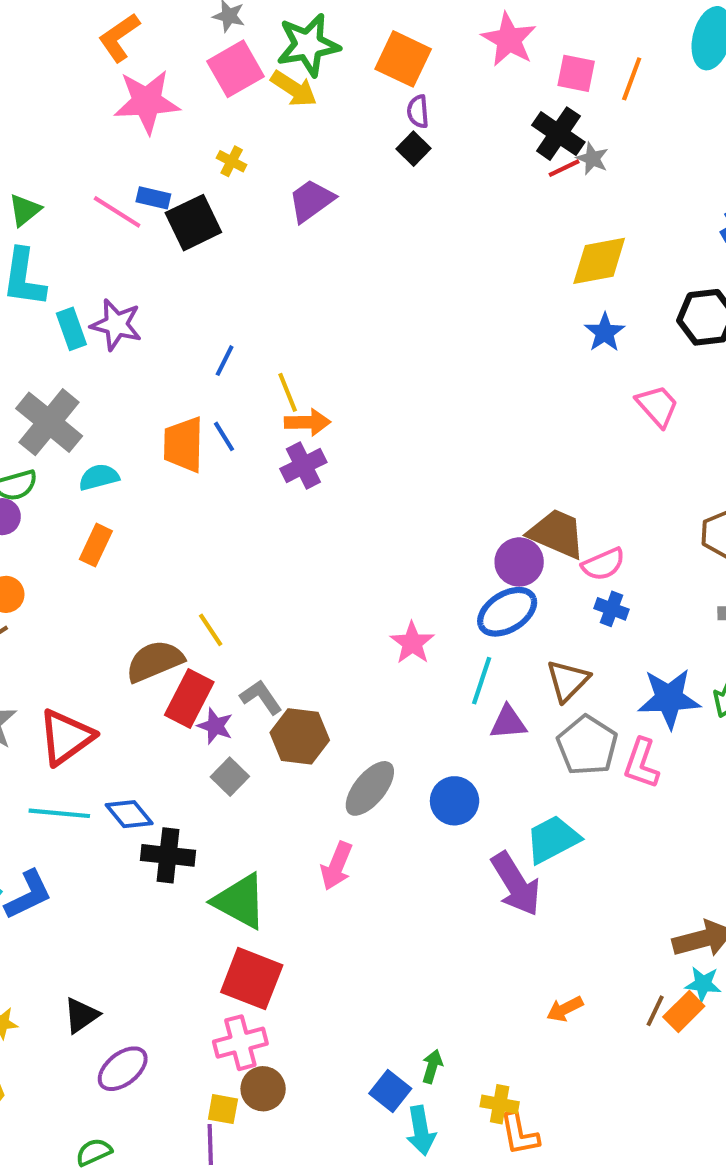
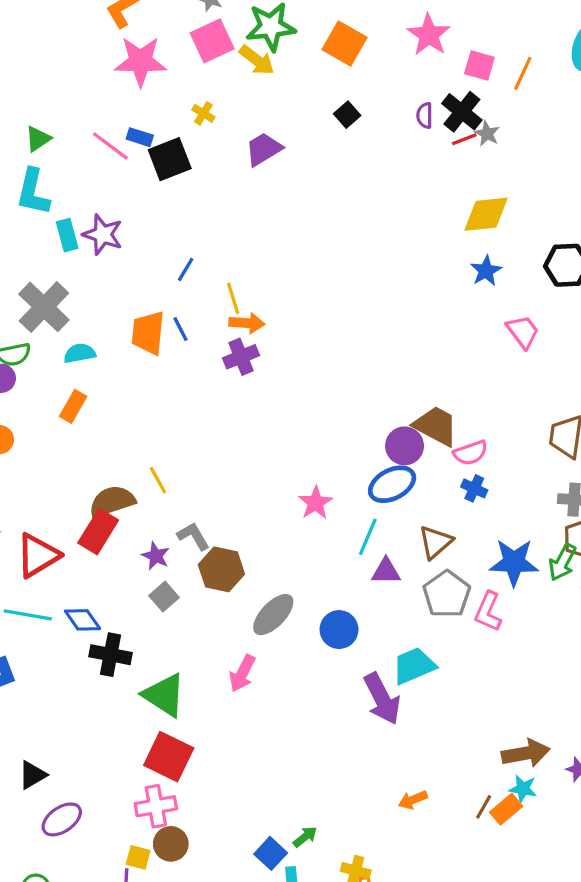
purple semicircle: (418, 112) -> (425, 115), moved
red rectangle: (189, 699) -> (98, 532), moved
green arrow: (432, 1066) -> (305, 837), turned 30

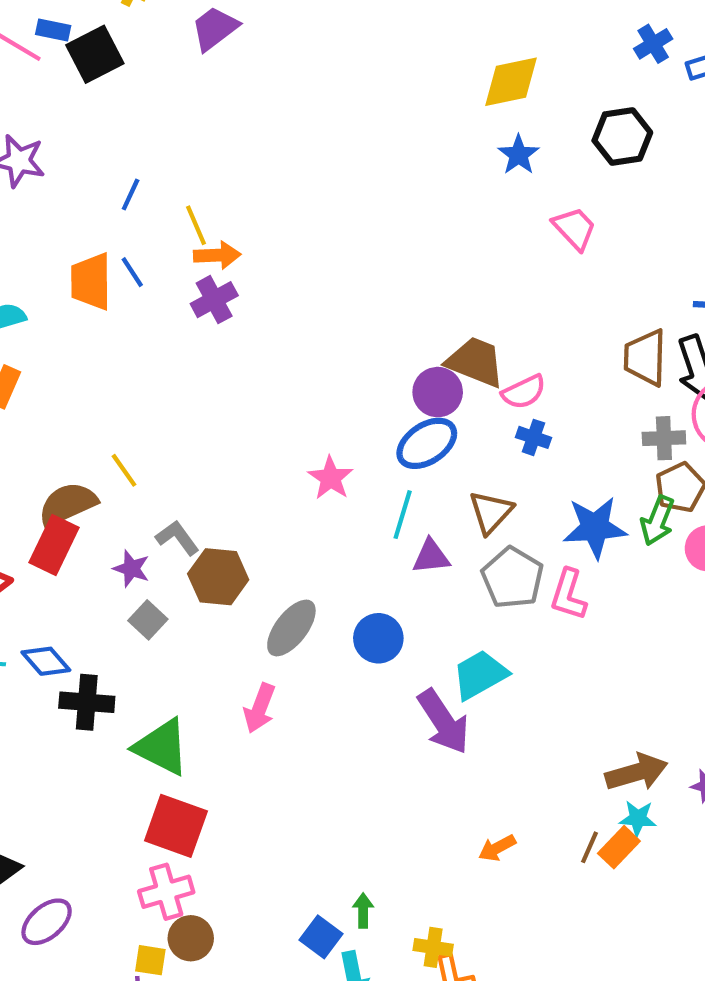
green arrow: (305, 837) -> (363, 911), turned -45

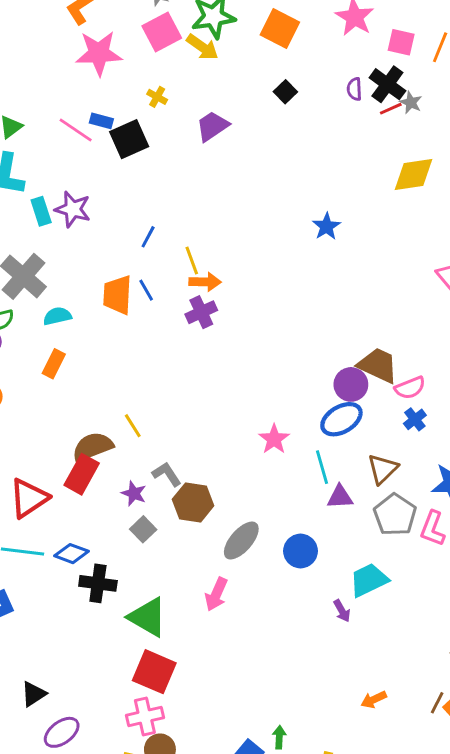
blue star: (519, 155) -> (327, 226), moved
blue cross: (534, 437) -> (415, 419), turned 30
cyan line: (403, 515) -> (322, 467), turned -36
blue diamond: (46, 661) -> (72, 554), turned -32
purple arrow: (443, 722) -> (342, 611), size x0.5

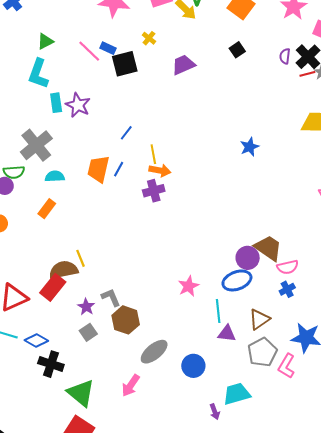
blue line: (146, 290) -> (119, 169), turned 49
yellow line: (133, 426) -> (81, 258), moved

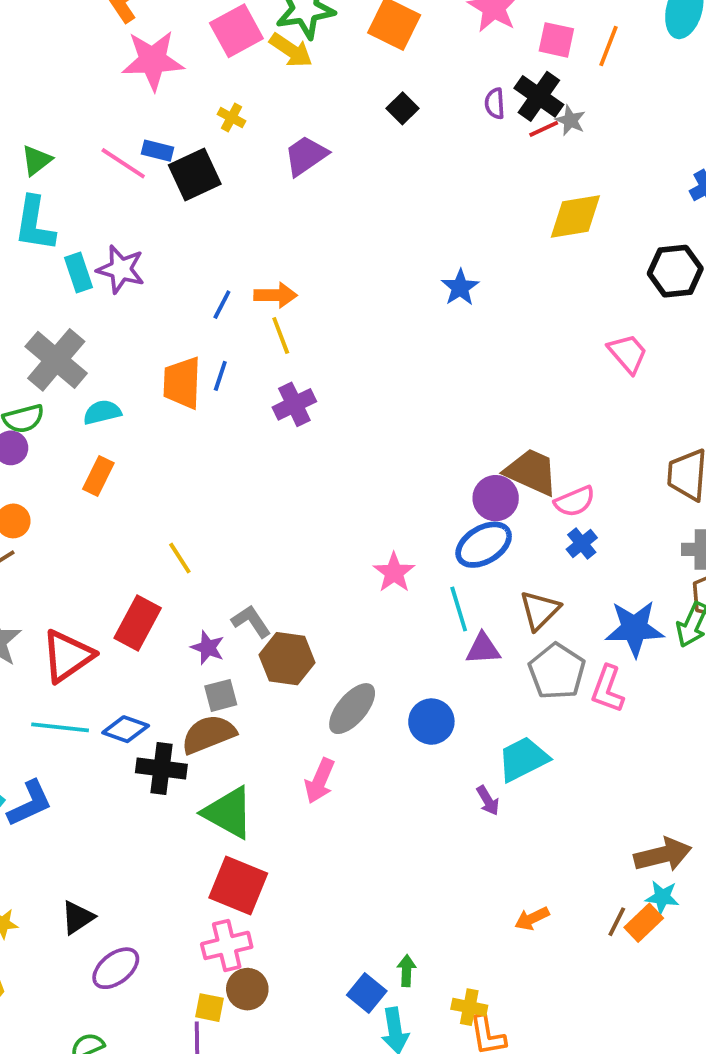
orange arrow: (160, 170) -> (276, 295), moved
brown semicircle: (64, 270) -> (209, 734), moved
gray square: (88, 332) -> (221, 695), turned 30

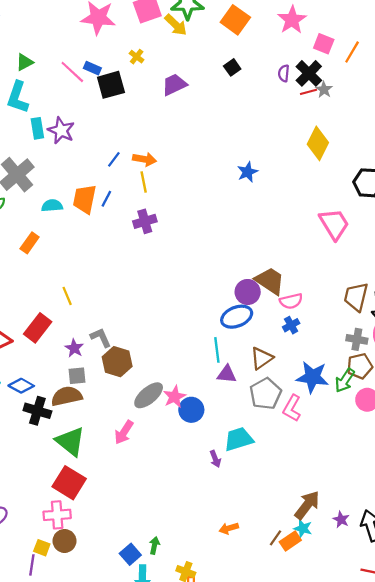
yellow diamond: (575, 216) -> (318, 143), turned -64
pink trapezoid: (628, 353) -> (334, 224), size x1.4
cyan semicircle: (102, 412) -> (52, 206), moved
pink star: (394, 573) -> (175, 397), moved
brown arrow: (663, 855) -> (307, 505), turned -48

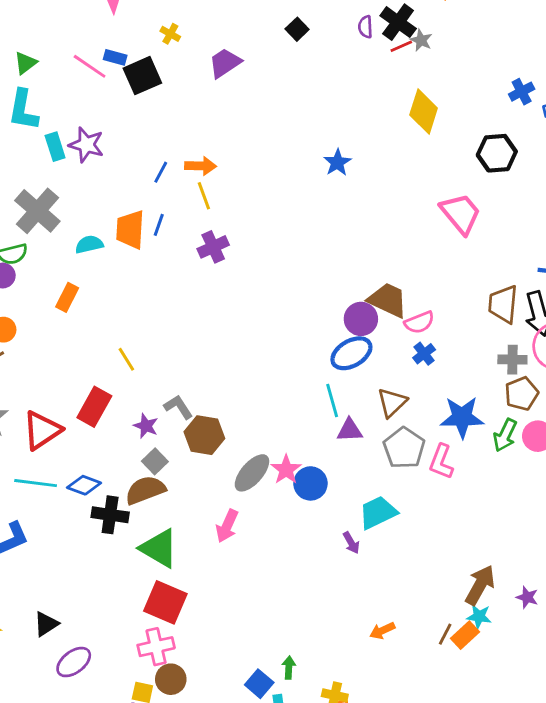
gray square: (77, 376) -> (155, 461), turned -30
green arrow: (345, 380) -> (505, 435), moved

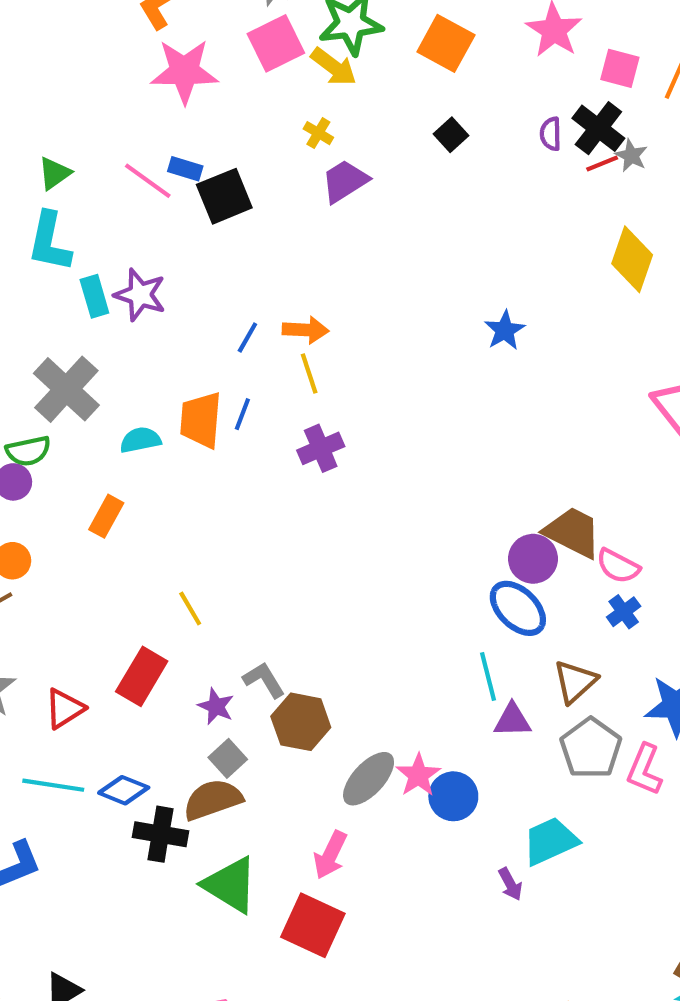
yellow cross: (170, 34) -> (318, 133), moved
pink semicircle: (419, 322) -> (618, 566), turned 48
blue ellipse: (351, 353) -> (518, 608), turned 72
red triangle: (42, 430) -> (65, 709), size x0.7
red square: (165, 602) -> (313, 925), moved

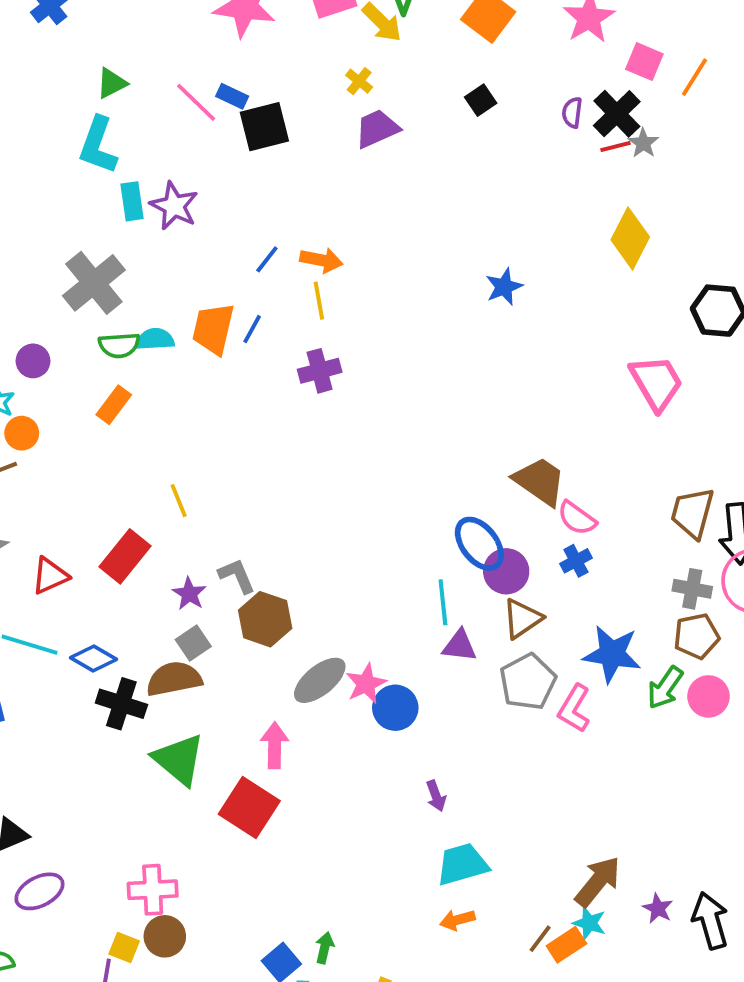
green semicircle: (28, 451) -> (119, 345), moved
purple circle: (533, 559) -> (506, 571), moved
cyan trapezoid: (550, 841) -> (462, 864), moved
pink arrow: (330, 855) -> (275, 745), turned 147

